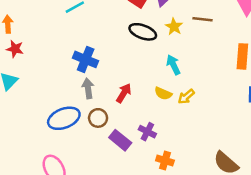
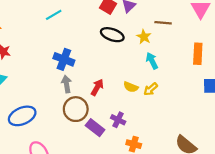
yellow star: (174, 27) -> (144, 37), moved
cyan arrow: (173, 65) -> (152, 61), moved
blue ellipse: (64, 118) -> (22, 116), moved
brown circle: (98, 118) -> (76, 109), size x1.5

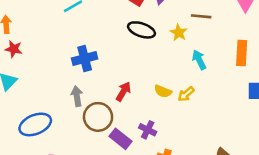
blue cross: (64, 59) -> (85, 58), turned -36
cyan arrow: (152, 61) -> (199, 60), moved
gray arrow: (67, 84) -> (77, 96), moved

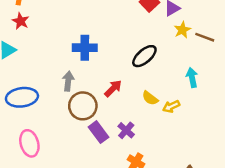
black ellipse: (141, 30) -> (144, 56), moved, turned -75
yellow star: (179, 33) -> (182, 30), moved

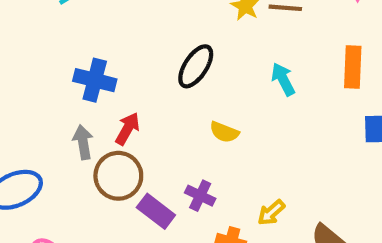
blue cross: (85, 48) -> (95, 80), turned 30
red arrow: (113, 88) -> (128, 129), moved
yellow arrow: (171, 107) -> (271, 213), moved

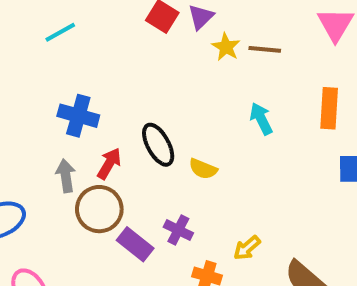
black ellipse: (196, 66) -> (158, 145), moved, turned -63

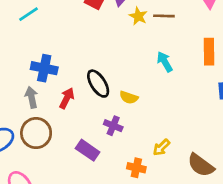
gray arrow: (66, 176) -> (31, 97), moved
brown circle: (99, 209) -> (36, 133), moved
purple cross: (178, 230) -> (113, 126), moved

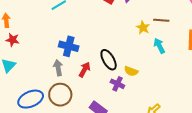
yellow star: (138, 16) -> (143, 27), moved
brown line: (164, 16) -> (161, 20), moved
purple cross: (113, 126) -> (117, 84), moved

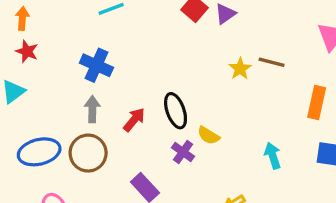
blue cross: (69, 46) -> (96, 65), moved
cyan arrow: (159, 46) -> (273, 156), moved

